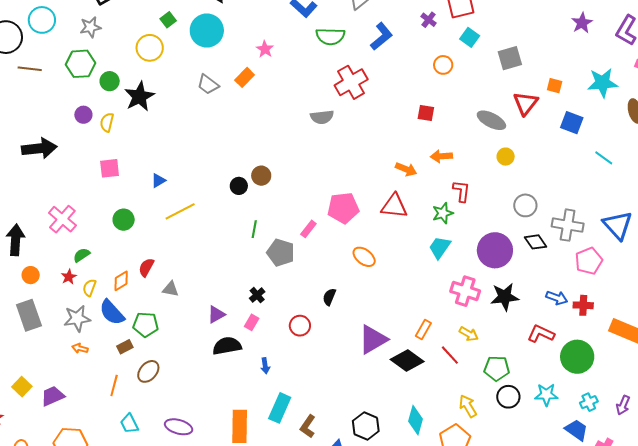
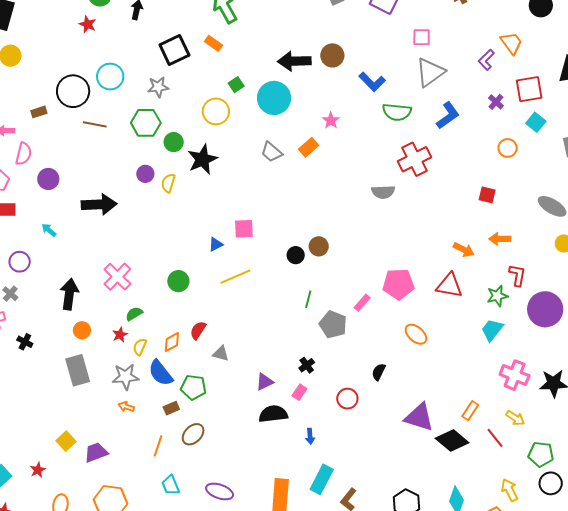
pink square: (110, 168) -> (244, 229), moved
purple circle: (495, 250) -> (545, 309), moved
purple triangle: (373, 339) -> (419, 417), turned 44

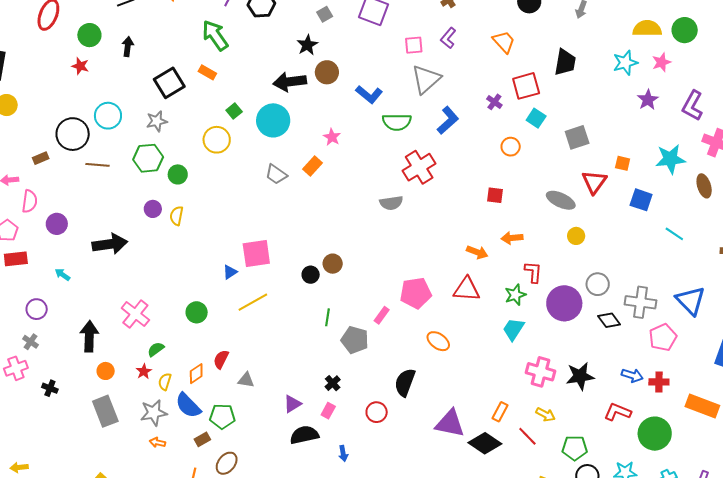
purple L-shape: (486, 60) -> (448, 38), moved
black star: (202, 159) -> (307, 45), moved, size x0.7
pink square: (244, 229) -> (256, 254), size x1.4
black semicircle: (379, 372) -> (405, 382), size x1.6

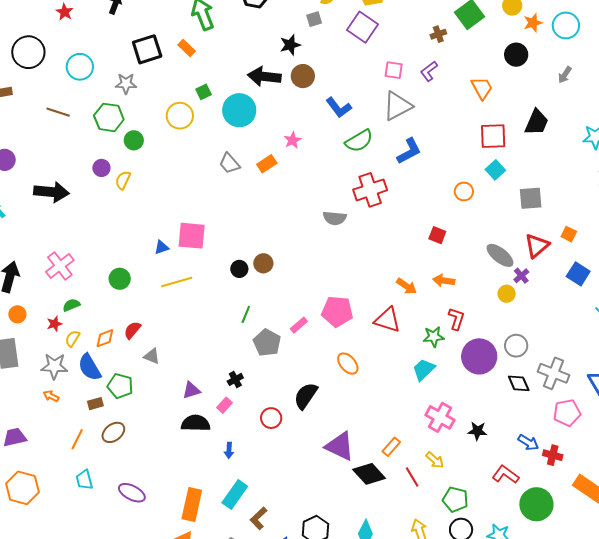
purple cross: (494, 102) -> (521, 276), moved
green semicircle: (397, 122) -> (359, 141), turned -44
black circle: (73, 134) -> (28, 52), moved
black star: (580, 376) -> (477, 431), size x0.7

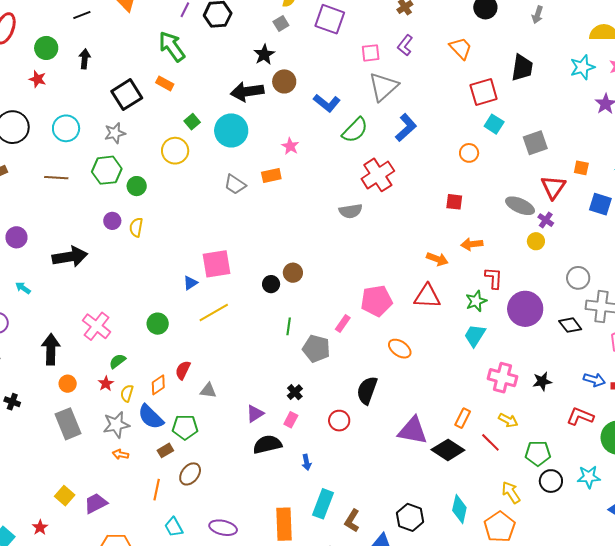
orange rectangle: (267, 164) -> (271, 175), turned 36
gray circle: (516, 346) -> (578, 278), moved

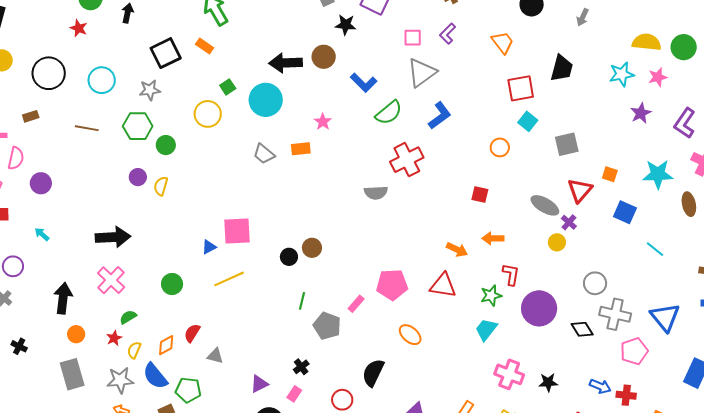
black star: (264, 54) -> (346, 25), moved, turned 30
black arrow: (70, 257) -> (113, 237), moved

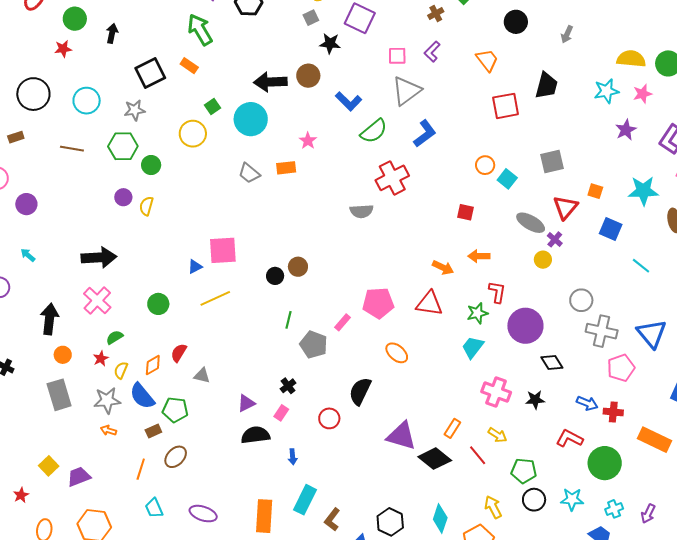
red star: (79, 28) -> (63, 49), turned -30
cyan square: (528, 121) -> (507, 179), moved
black diamond: (582, 329) -> (552, 363), moved

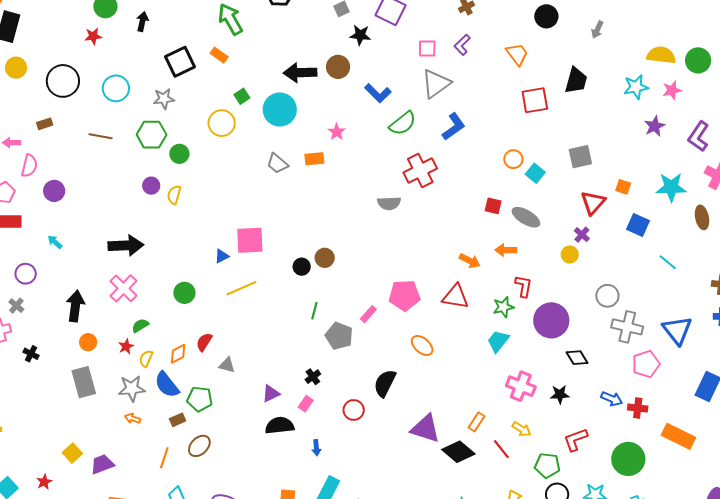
gray ellipse: (531, 223) -> (526, 217), moved
red L-shape: (569, 438) -> (575, 440), moved, turned -48

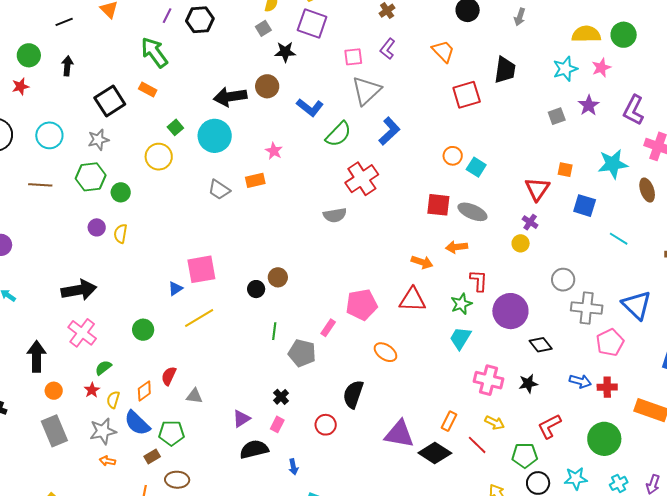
gray square: (580, 157) -> (557, 116), moved, size x0.7
red square: (493, 206) -> (438, 205), size x1.4
brown ellipse: (199, 446) -> (177, 480), turned 55

